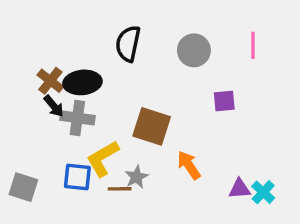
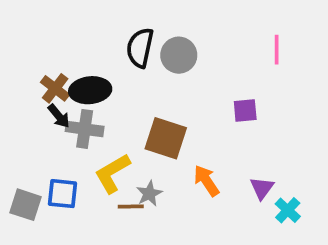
gray circle: (194, 50) -> (179, 55), moved
blue square: (77, 177) -> (62, 194), moved
purple triangle: (239, 189) -> (262, 188), moved, turned -50

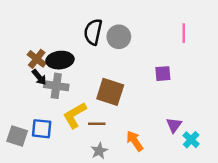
orange arrow: (206, 181) -> (135, 141), moved
gray star: (149, 194) -> (99, 151), moved
brown line: (131, 207) -> (97, 124), moved

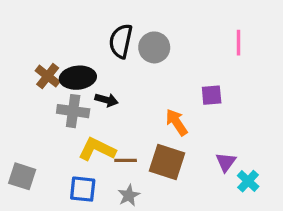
black arrow: (39, 77) -> (106, 100), moved, turned -35
brown square: (110, 92) -> (167, 162), moved
yellow L-shape: (75, 115) -> (97, 149), turned 56
blue square: (42, 129) -> (83, 189), moved
orange arrow: (135, 141) -> (177, 122), moved

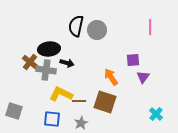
brown cross: (48, 76) -> (30, 62), moved
purple triangle: (226, 162) -> (143, 77), moved

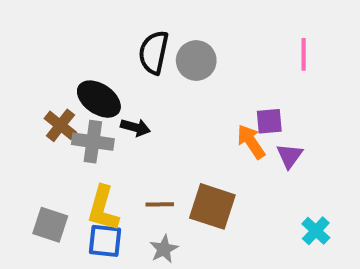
black ellipse: (49, 49) -> (99, 99), turned 40
orange arrow: (111, 77) -> (251, 142), moved
yellow L-shape: (61, 94) -> (103, 208), moved, turned -100
gray square: (14, 111) -> (50, 225), moved

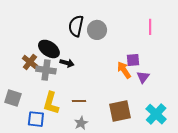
brown square: (212, 206) -> (120, 111), moved, turned -30
gray square: (50, 225) -> (13, 98), moved
cyan cross: (316, 231) -> (156, 114), size x1.5
blue square: (105, 241) -> (36, 119), moved

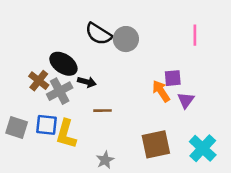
black semicircle: (76, 26) -> (99, 34), turned -70
gray cross: (46, 70) -> (60, 91), turned -36
brown line: (79, 101) -> (102, 111), moved
blue square: (36, 119) -> (47, 125), moved

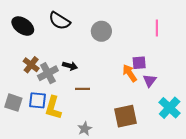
black semicircle: (99, 34) -> (59, 21), moved
black ellipse: (63, 64) -> (23, 26), moved
cyan cross: (203, 148) -> (170, 108), moved

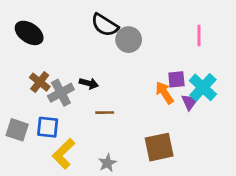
black semicircle: (59, 21) -> (105, 25), moved
yellow L-shape: (53, 108) -> (64, 154), moved, turned 30
cyan cross: (170, 108) -> (203, 87), moved

